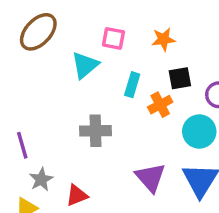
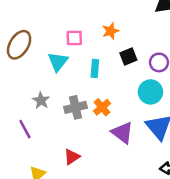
orange cross: (160, 105) -> (102, 107), moved
gray star: (41, 179) -> (41, 100), moved

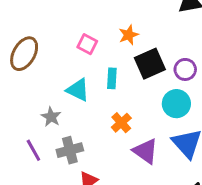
pink square: (74, 38) -> (87, 44), turned 30
black square: (128, 57) -> (150, 64), size x1.5
cyan triangle: (58, 62) -> (78, 90), moved, turned -40
gray cross: (76, 107) -> (70, 150), moved

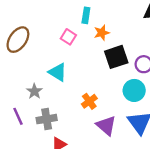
cyan rectangle: (112, 78) -> (86, 15), moved

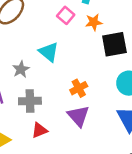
orange star: (102, 33) -> (94, 22), moved
purple triangle: (106, 126) -> (78, 116), moved

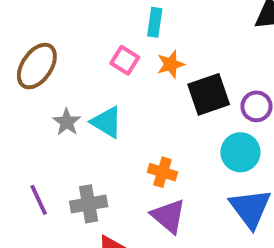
gray star: (21, 69) -> (67, 122), moved
orange cross: (79, 88) -> (163, 172), turned -36

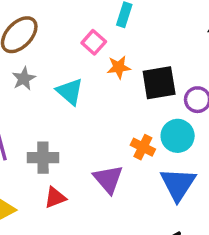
orange star: (171, 64) -> (119, 67), moved
gray star: (67, 122) -> (24, 79), moved
orange cross: (163, 172) -> (143, 147), moved

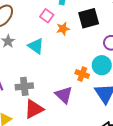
black square: (159, 83) -> (89, 18), moved
red triangle: (55, 198) -> (34, 109), size x1.5

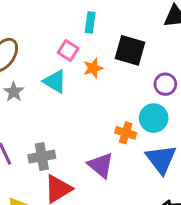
black square: (89, 18) -> (130, 50), turned 35
cyan triangle: (36, 46) -> (55, 81), moved

